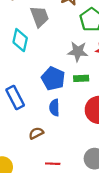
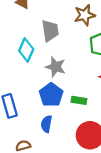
gray star: (78, 51) -> (56, 67), moved

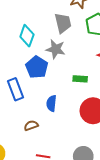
gray trapezoid: (50, 31) -> (63, 23), moved
blue pentagon: (51, 95) -> (37, 67), moved

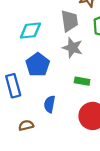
cyan diamond: (27, 36) -> (30, 31), turned 60
gray star: (56, 49) -> (72, 48), moved

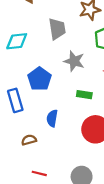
gray trapezoid: (69, 21) -> (57, 29), moved
cyan diamond: (30, 31) -> (17, 41), moved

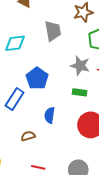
gray star: (74, 61) -> (80, 66), moved
blue rectangle: (15, 100) -> (15, 99), turned 50

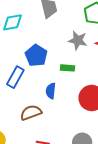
green rectangle: (80, 92) -> (68, 68), moved
brown semicircle: (28, 136) -> (31, 113), size x1.5

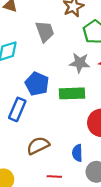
green rectangle: (68, 68) -> (72, 93), size x1.6
blue semicircle: (51, 91) -> (77, 153), moved

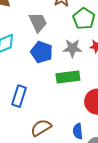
blue pentagon: (37, 84) -> (42, 52), moved

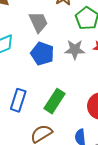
green rectangle: (68, 77) -> (54, 101), moved, turned -50

